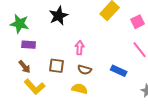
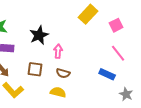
black star: (59, 16) -> (39, 35), moved
blue rectangle: (119, 71) -> (107, 74), moved

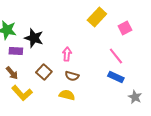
black star: (39, 35) -> (34, 38), moved, turned -30
pink line: (118, 53) -> (116, 56), moved
brown square: (35, 69) -> (44, 72), turned 35

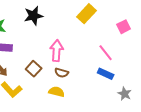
pink square: (125, 28) -> (124, 27), moved
black star: (34, 38) -> (34, 16), moved, turned -30
pink arrow: (67, 54) -> (57, 51), size x1.5

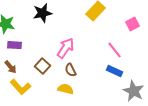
pink arrow: (57, 51) -> (66, 48), turned 30
brown semicircle: (62, 73) -> (71, 70), turned 48
gray star: (125, 94) -> (134, 91), size x1.5

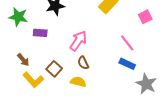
purple rectangle: (15, 45) -> (40, 33), moved
brown square: (43, 66) -> (54, 69), moved

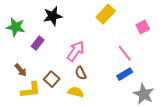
purple rectangle: (40, 33) -> (38, 43), turned -56
blue rectangle: (127, 64) -> (125, 74), turned -56
yellow L-shape: (33, 80) -> (31, 90), turned -55

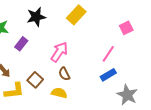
yellow rectangle: (106, 14) -> (76, 15), moved
pink line: (125, 53) -> (108, 54), turned 72

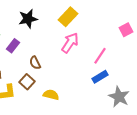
pink square: (126, 28) -> (126, 30), moved
pink arrow: (59, 52) -> (70, 43), moved
brown semicircle: (64, 74) -> (35, 63), moved

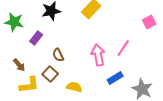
pink arrow: (70, 43) -> (98, 55), moved, turned -45
blue rectangle: (100, 77) -> (115, 78), moved

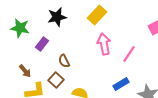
pink arrow: (98, 55) -> (104, 44), moved

